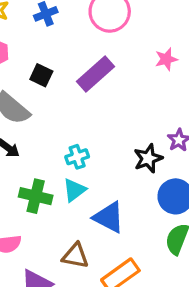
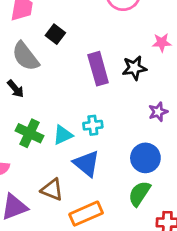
purple rectangle: (96, 74) -> (98, 69), moved, turned -76
cyan cross: (77, 157) -> (93, 125), moved
black star: (148, 158) -> (134, 68), moved

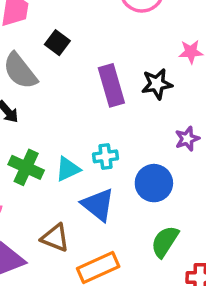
blue circle: (145, 158) -> (154, 183), moved

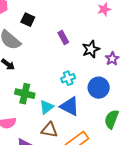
black star: (157, 84) -> (91, 49), moved
purple rectangle: (111, 85) -> (63, 38), size x0.6
cyan triangle: (68, 169) -> (47, 107), moved

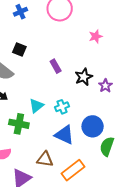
blue circle: (99, 88) -> (93, 126), moved
cyan triangle: (47, 107) -> (36, 106), moved

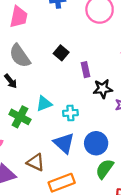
black square: (19, 49) -> (61, 53), moved
purple rectangle: (56, 66) -> (85, 70), moved

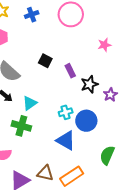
cyan triangle: (44, 104) -> (30, 103), moved
blue circle: (96, 143) -> (86, 121), moved
brown triangle: (36, 162) -> (45, 173), moved

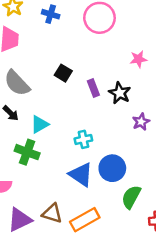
blue cross: (32, 15) -> (51, 14), turned 32
black star: (89, 84) -> (120, 93), moved, turned -30
blue circle: (86, 121) -> (112, 168), moved

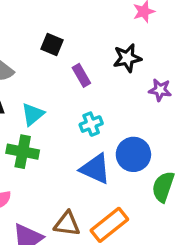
purple rectangle: (93, 88) -> (81, 75), moved
black star: (120, 93) -> (127, 58), turned -30
purple star: (141, 122) -> (160, 90), turned -30

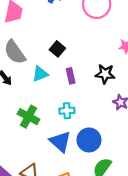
cyan triangle: (33, 114) -> (40, 74), moved
green cross: (23, 152) -> (28, 117), moved

